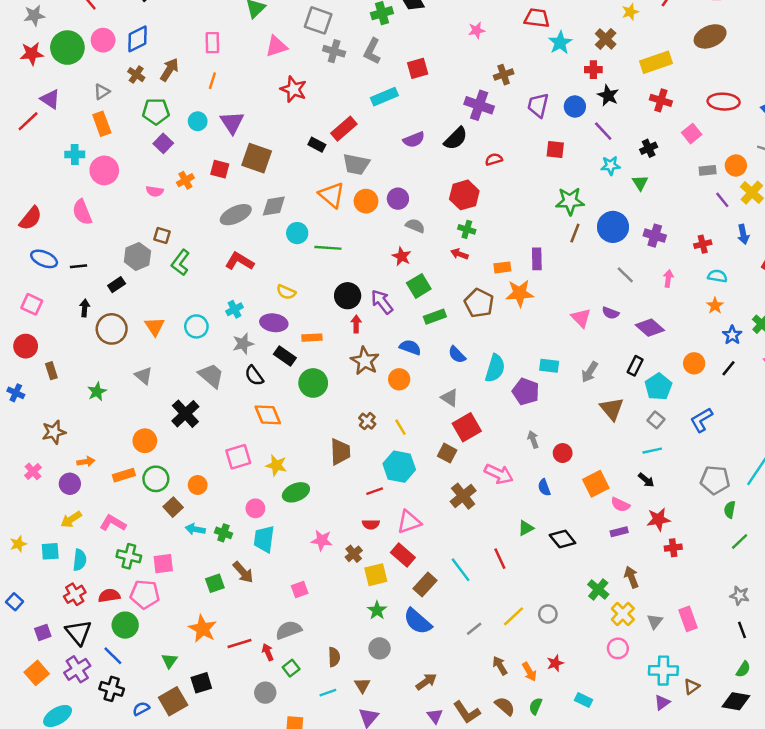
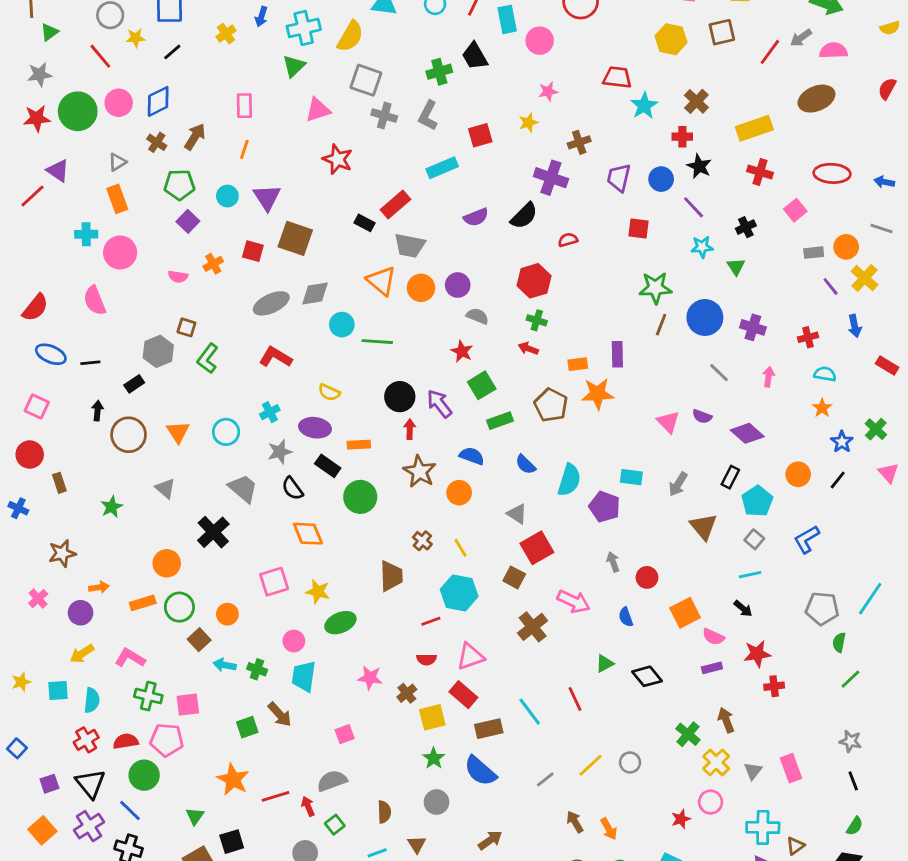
yellow star: (630, 12) -> (528, 123), moved
brown rectangle: (425, 585) -> (489, 729), turned 35
red star: (555, 663) -> (681, 819), moved

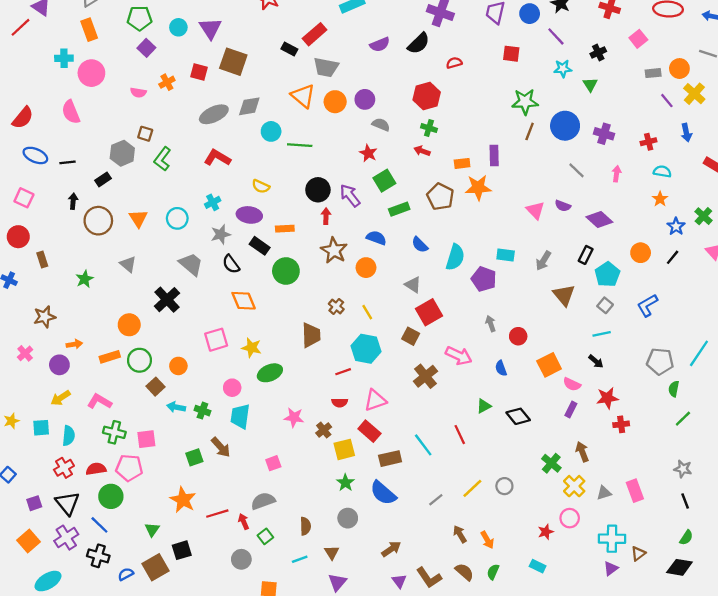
purple rectangle: (712, 668) -> (571, 409), turned -49
gray triangle: (753, 771) -> (604, 493), turned 35

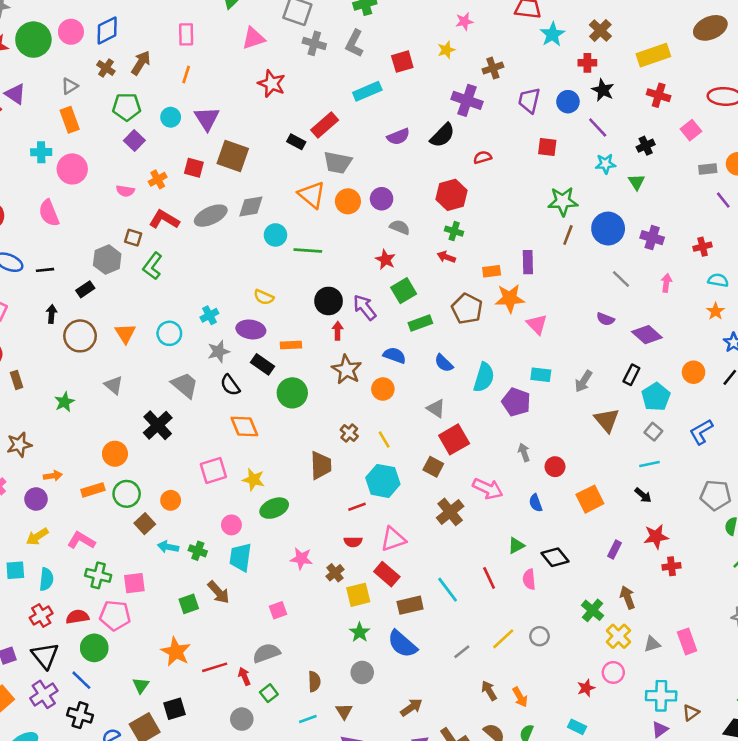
red L-shape: (217, 158) -> (164, 219), moved
pink triangle: (535, 210) -> (537, 324), moved
pink semicircle: (572, 384) -> (529, 579), moved, turned 60

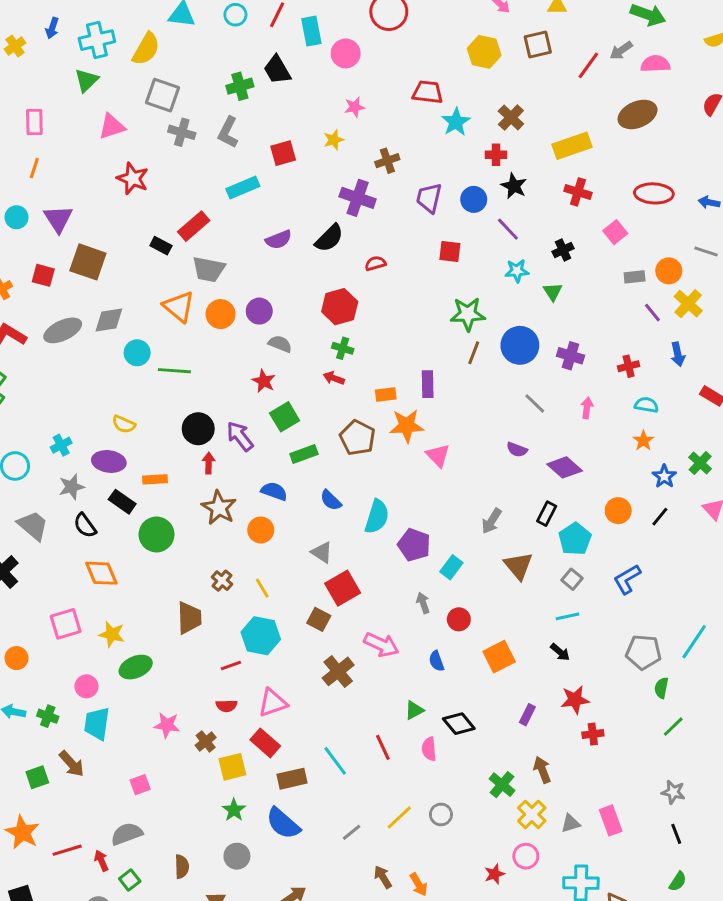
cyan rectangle: (541, 375) -> (451, 567), moved, turned -60

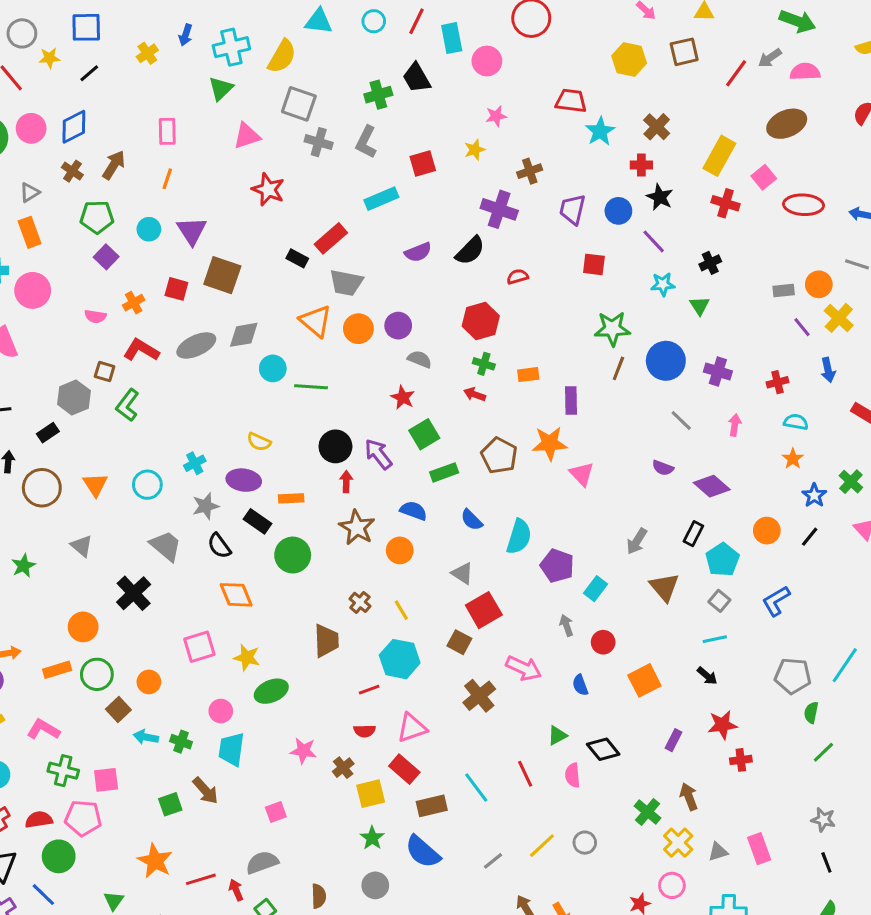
yellow rectangle: (572, 146) -> (719, 156), turned -42
pink square: (615, 232) -> (764, 177), moved
orange rectangle: (386, 394) -> (528, 375), moved

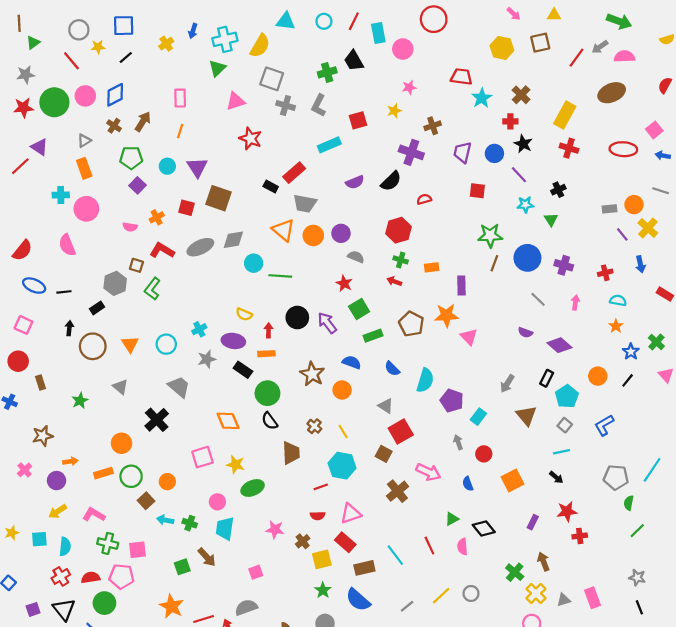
pink square: (764, 177) -> (654, 130), moved
red arrow: (346, 482) -> (269, 330), moved
black semicircle: (219, 546) -> (270, 421), moved

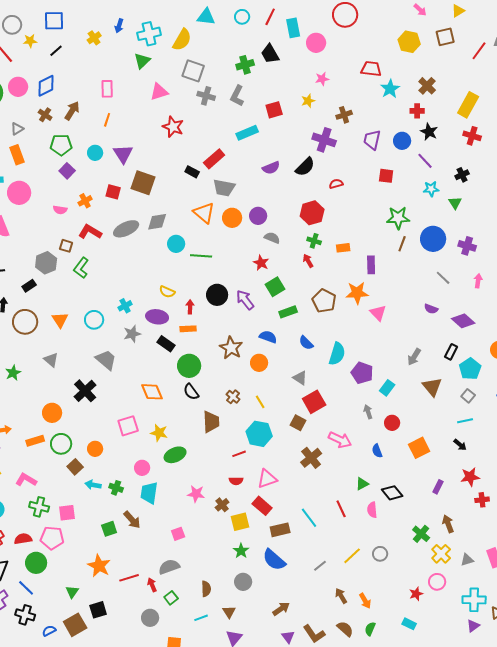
yellow triangle: (554, 15) -> (458, 11), turned -32
red arrow: (394, 281) -> (308, 261), turned 40

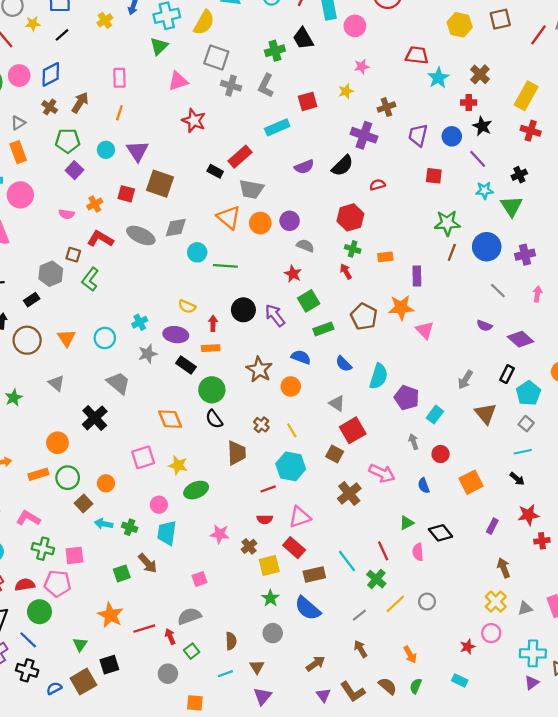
green triangle: (455, 203) -> (511, 206), size x1.5
gray ellipse: (126, 229) -> (141, 235), turned 50
purple cross: (467, 246) -> (525, 255), turned -30
green cross: (421, 534) -> (376, 579), moved
brown arrow: (341, 596) -> (361, 649), moved

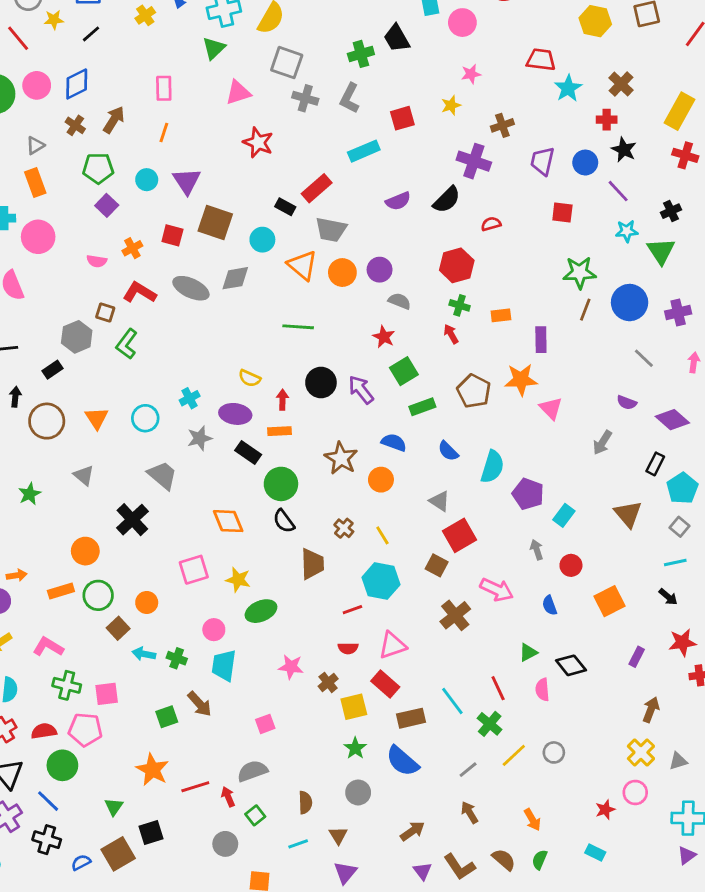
cyan circle: (197, 252) -> (262, 240), moved
gray arrow: (465, 380) -> (602, 443), moved
brown arrow: (504, 568) -> (651, 710), turned 42

